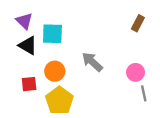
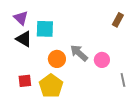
orange circle: (55, 71) -> (57, 59), moved
pink circle: (136, 72) -> (102, 60), moved
red square: (29, 84) -> (25, 81), moved

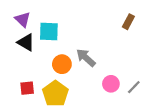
pink circle: (102, 60) -> (111, 84), moved
gray line: (123, 80) -> (134, 87), turned 56

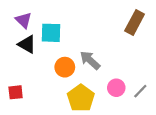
brown rectangle: (128, 22) -> (135, 23), size x1.5
red square: (27, 88) -> (16, 92), moved
yellow pentagon: (55, 94) -> (81, 98), moved

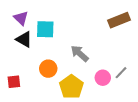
brown rectangle: (135, 23) -> (119, 20), turned 40
orange circle: (65, 67) -> (48, 69), moved
gray line: (140, 91) -> (121, 73), moved

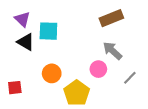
brown rectangle: (119, 20) -> (111, 18), moved
gray arrow: (80, 53) -> (112, 51), moved
pink circle: (103, 78) -> (98, 69), moved

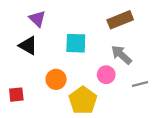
purple triangle: (22, 19) -> (37, 19), moved
cyan square: (48, 31) -> (76, 43), moved
gray line: (130, 78) -> (140, 84), turned 32

